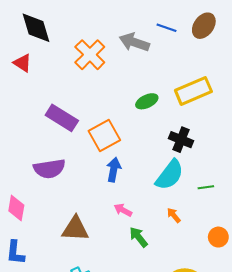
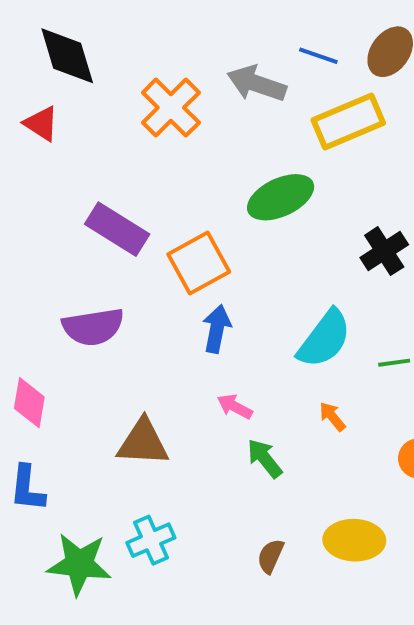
yellow rectangle: (193, 91) -> (348, 122), moved
green ellipse: (147, 101) -> (281, 197), size x1.5
black cross: (181, 140) -> (384, 251), moved, turned 35

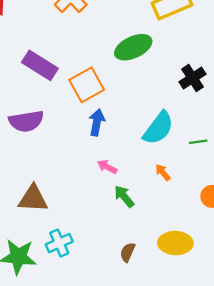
brown triangle: (143, 442) -> (33, 199), moved

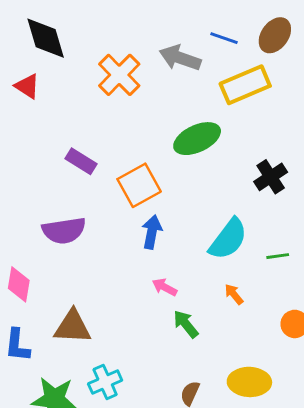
purple rectangle: (40, 65) -> (81, 161), size x0.7

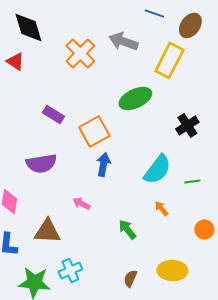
blue line: (224, 38) -> (154, 13), moved
yellow rectangle: (245, 85) -> (169, 60), turned -40
pink arrow: (165, 287) -> (81, 203), moved

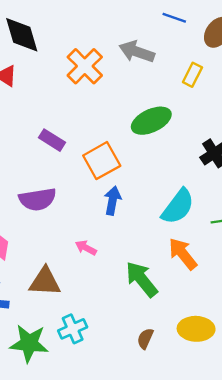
yellow rectangle: (169, 60) -> (192, 75), size x0.6
orange arrow: (161, 208) -> (183, 254), size x1.8
green arrow: (127, 229) -> (142, 279), size x1.5

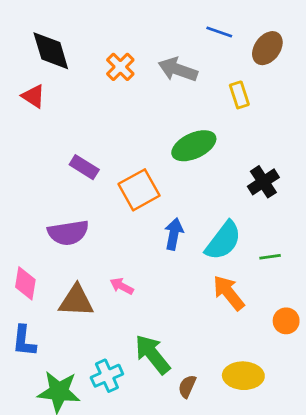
orange cross: (85, 66) -> (120, 67), moved, size x0.7
yellow rectangle: (192, 75) -> (239, 95), turned -45
blue arrow: (113, 201) -> (174, 234), moved
green arrow: (142, 279) -> (152, 354), moved
brown triangle: (45, 282) -> (76, 301), moved

